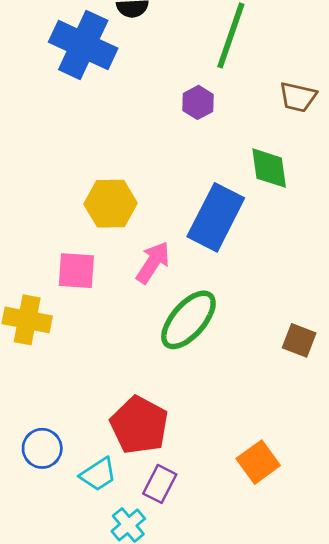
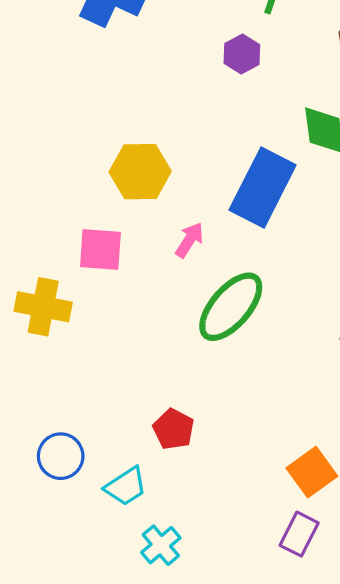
pink arrow: (153, 262) -> (189, 240), size x0.7
red pentagon: (139, 425) -> (174, 429), size x0.6
purple rectangle: (160, 484) -> (299, 534), moved

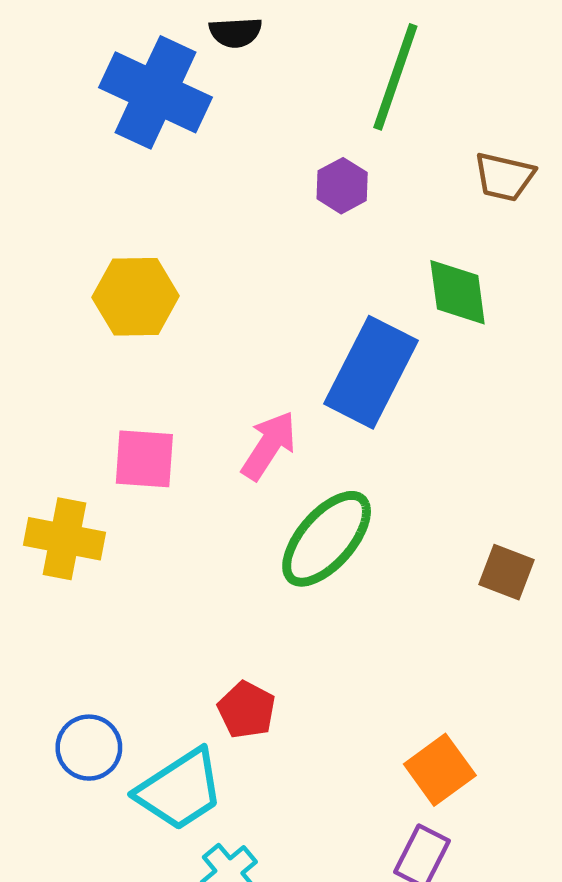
yellow hexagon: (140, 172) -> (136, 297), moved
pink arrow: (189, 240) -> (269, 446), size x1.4
cyan trapezoid: (126, 486) -> (180, 790), size x1.5

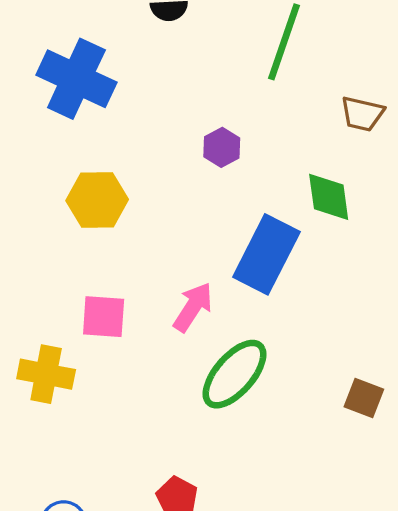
blue cross: (156, 92) -> (76, 79), moved
purple hexagon: (342, 186) -> (222, 147), moved

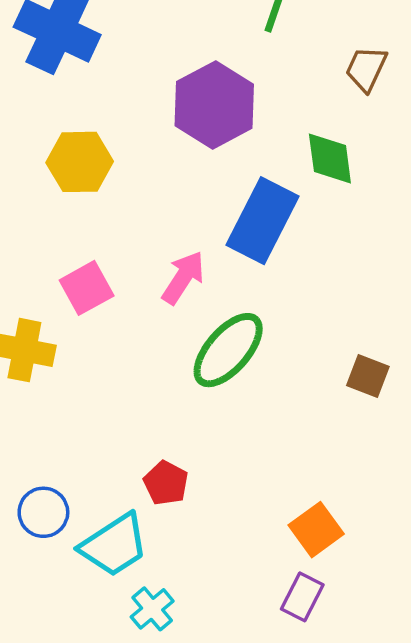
brown trapezoid: (362, 114) -> (366, 69), turned 102
purple hexagon: (222, 147) -> (214, 105), size x2.0
pink square: (104, 317) -> (87, 288), turned -33

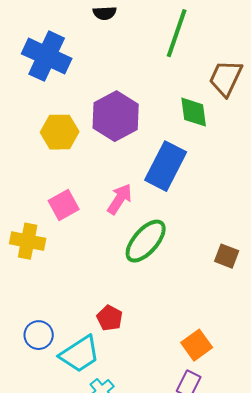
brown trapezoid: (366, 69) -> (226, 78), size x1.4
purple hexagon: (214, 105) -> (116, 116), moved
green diamond: (330, 158) -> (194, 112), moved

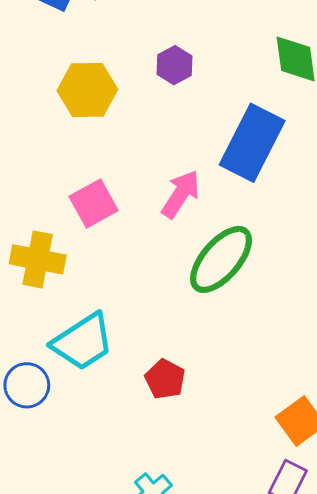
purple hexagon: (116, 116) -> (174, 65), size x0.5
blue circle: (39, 335) -> (27, 385), moved
cyan trapezoid: (80, 354) -> (83, 342), moved

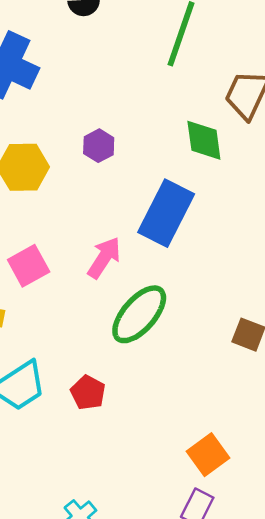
red pentagon: (165, 379) -> (88, 393), moved

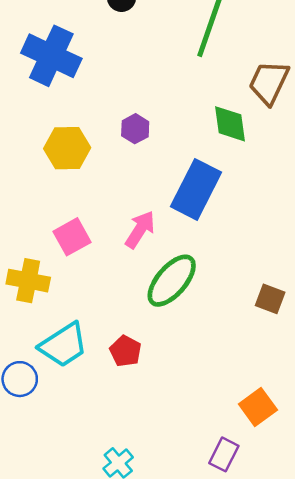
orange square: (208, 455) -> (258, 407), moved

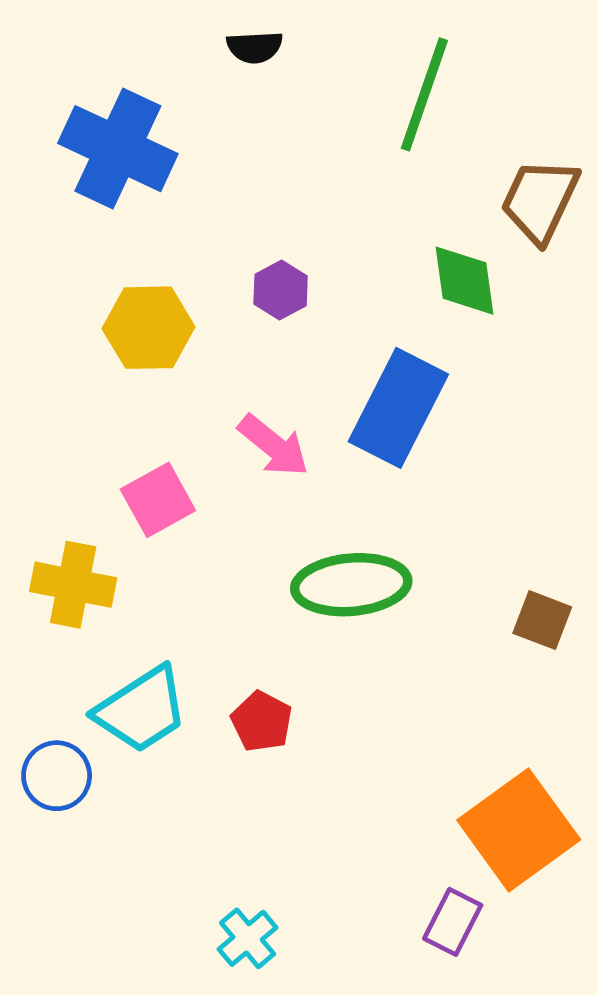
pink arrow: (140, 230) -> (273, 446), moved, turned 96
green ellipse: (172, 281) -> (351, 585), turned 44
orange square: (258, 407) -> (519, 830), size x1.6

